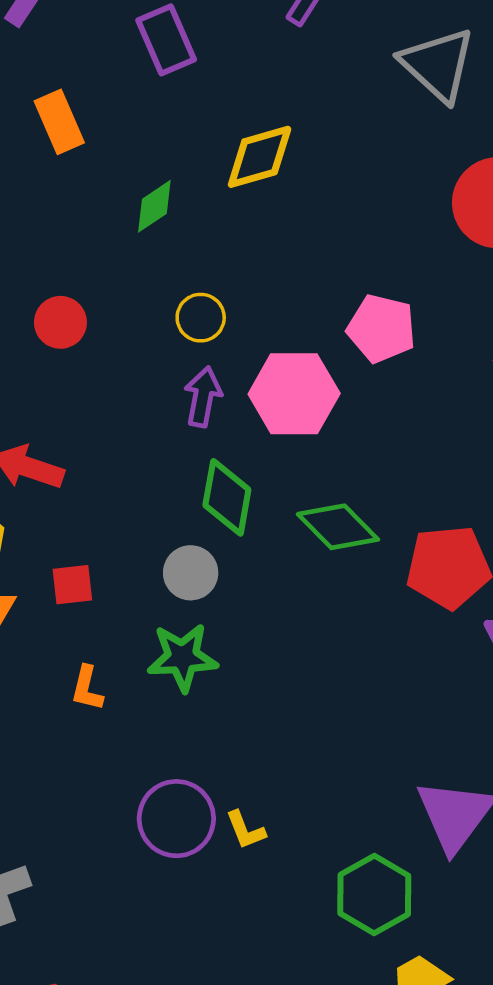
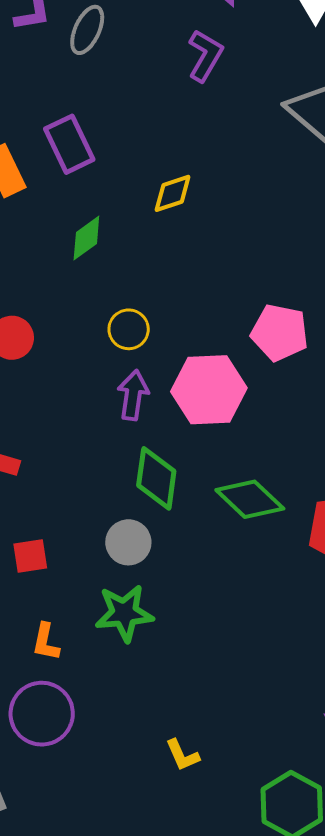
purple rectangle: (166, 40) -> (69, 144), moved
yellow diamond: (260, 157) -> (173, 193), size x0.7
purple circle: (176, 819) -> (42, 714), moved

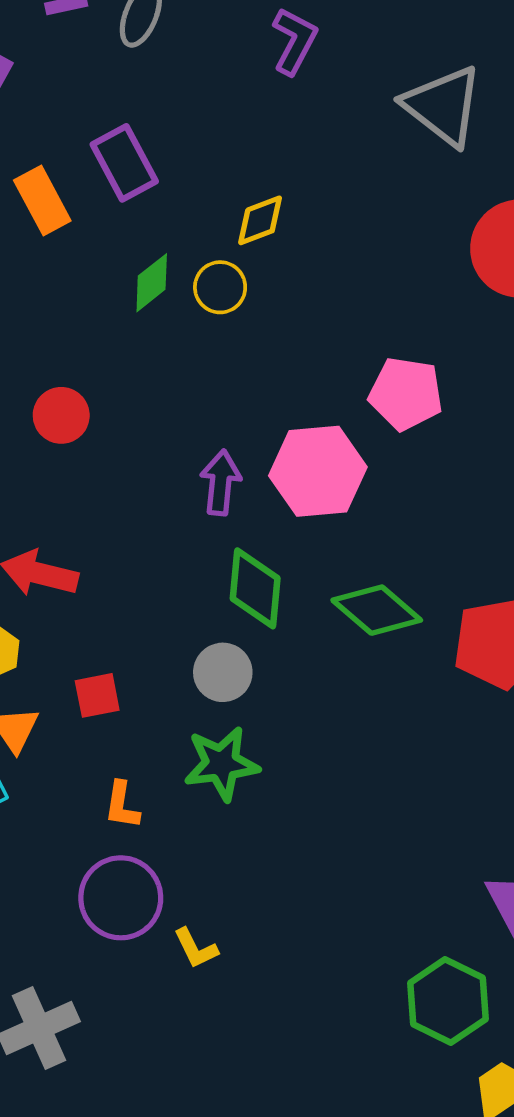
yellow circle: (129, 329) -> (220, 287), moved
yellow L-shape: (182, 755) -> (196, 948), moved

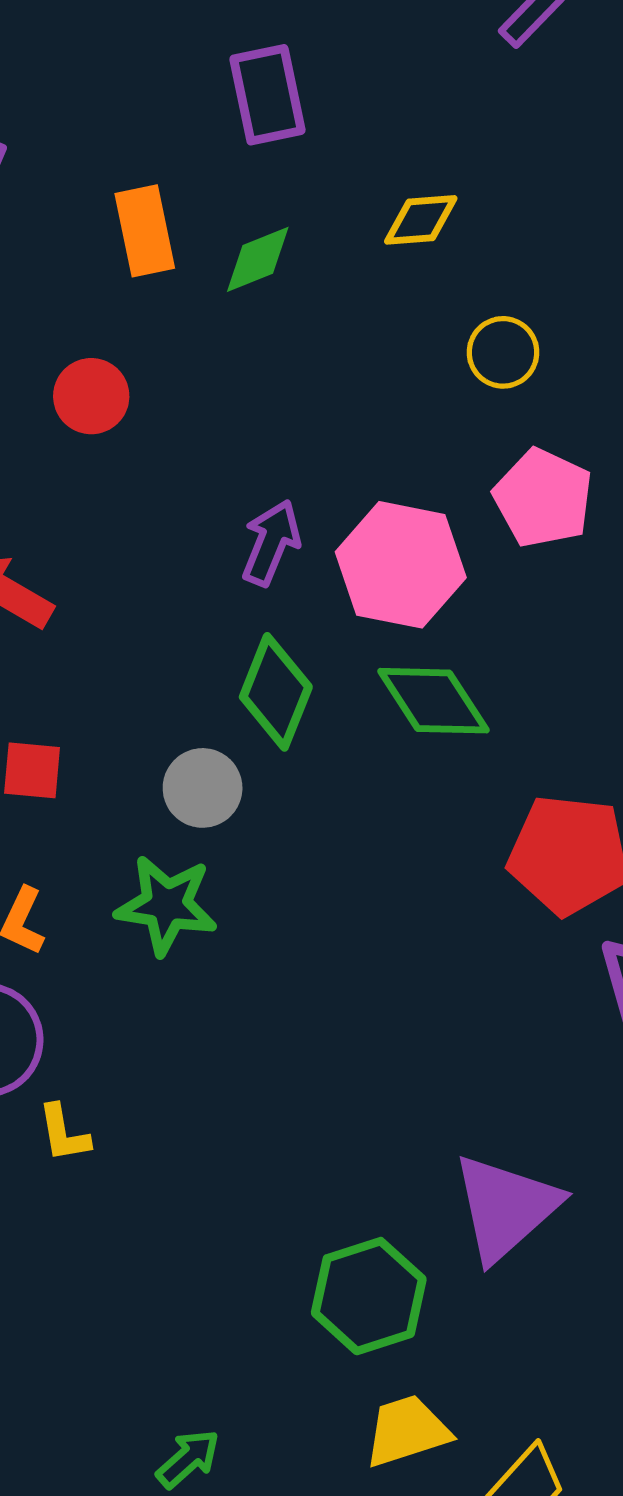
orange rectangle: (42, 201) -> (145, 231), moved
yellow circle: (220, 287) -> (503, 352), moved
green diamond: (377, 610) -> (434, 701), moved

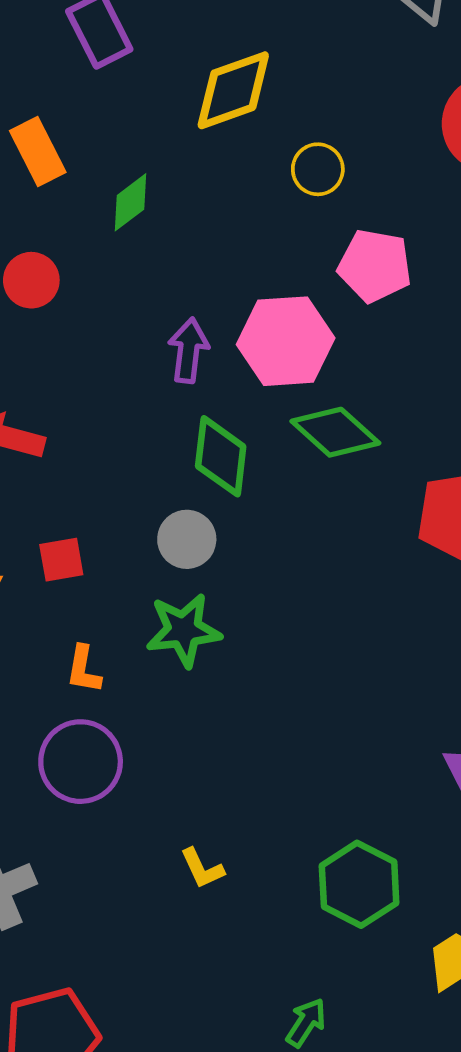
yellow diamond: (421, 220) -> (233, 90), size x1.6
green diamond: (258, 259) -> (130, 202), moved
yellow L-shape: (64, 1133) -> (202, 868), moved
green hexagon: (369, 1296) -> (359, 884), moved

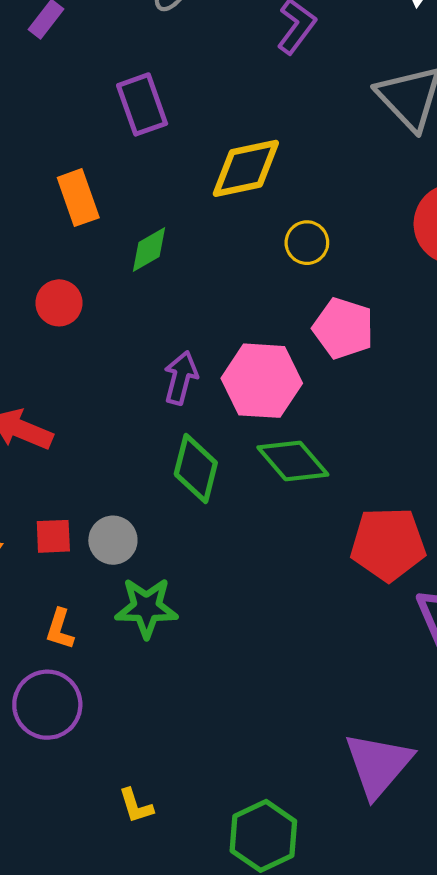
gray circle: (187, 539) -> (113, 540), moved

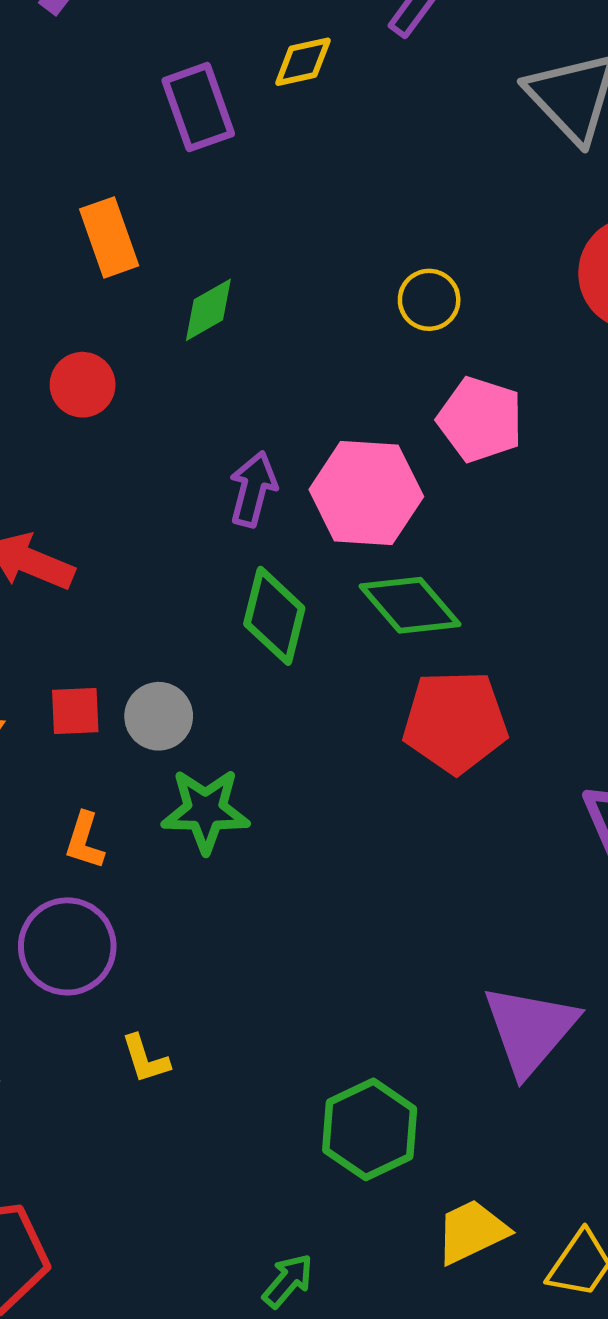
yellow diamond: (246, 168) -> (303, 62), moved, size x0.6
red pentagon: (388, 544) -> (455, 722), moved
yellow L-shape: (136, 806) -> (145, 1059), moved

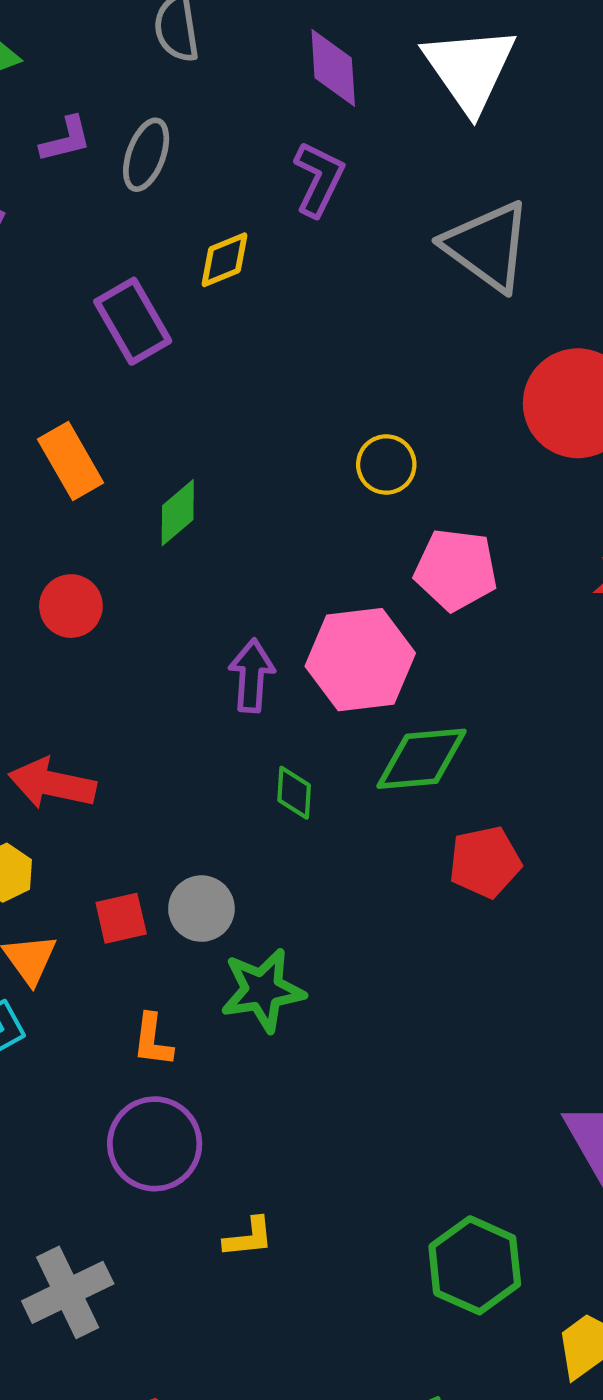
green diamond: (410, 605) -> (422, 759), turned -44
green diamond: (274, 616) -> (294, 793), size x0.6
red pentagon: (455, 722) -> (485, 862), size x0.7
yellow L-shape: (145, 1059) -> (249, 1237), turned -68

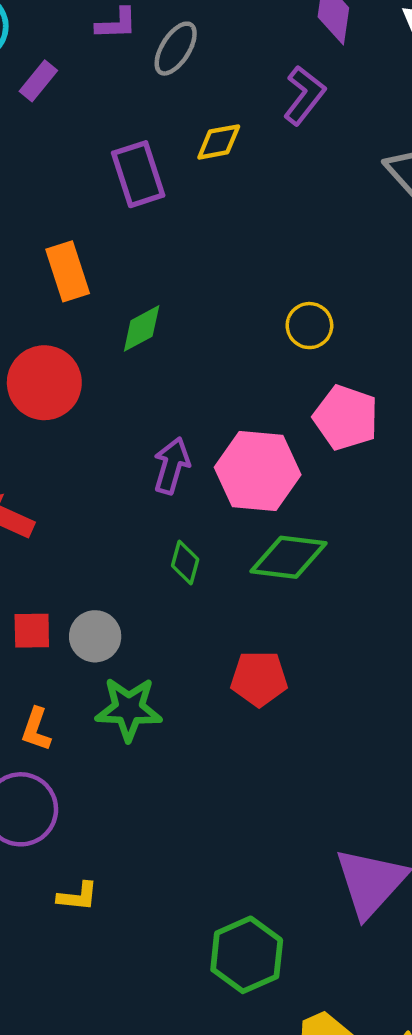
red circle: (71, 606) -> (44, 383), size x1.5
red pentagon: (485, 862) -> (259, 679), moved

